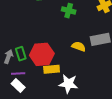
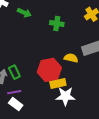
red hexagon: (42, 54) -> (49, 70), moved
yellow rectangle: (52, 69) -> (58, 83), moved

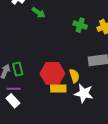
green cross: (57, 24) -> (80, 25), moved
yellow semicircle: (71, 58) -> (74, 76), moved, turned 48
white star: (65, 96) -> (84, 93), moved

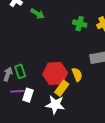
yellow rectangle: (58, 89) -> (62, 88), turned -49
white star: (84, 93) -> (55, 105), moved
white rectangle: (13, 101) -> (28, 95), moved, turned 64

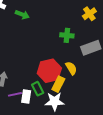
green cross: (80, 24) -> (67, 35), moved
green rectangle: (20, 71) -> (38, 89), moved

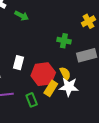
green rectangle: (38, 89) -> (32, 100), moved
white rectangle: (26, 96) -> (18, 63), moved
white star: (55, 101) -> (69, 87), moved

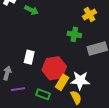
yellow cross: (88, 21) -> (89, 14), moved
yellow semicircle: (65, 74) -> (76, 97), moved
green rectangle: (32, 100) -> (43, 94), turned -48

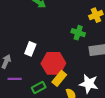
white star: (80, 80) -> (89, 84), moved
green rectangle: (43, 94) -> (39, 87), turned -56

